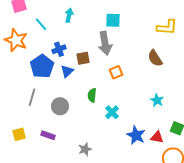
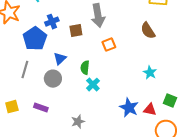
blue triangle: (67, 71) -> (60, 59), moved
cyan cross: (112, 112) -> (93, 85), moved

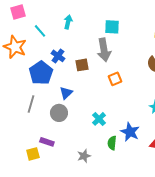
blue cross: (52, 22) -> (58, 56), turned -32
green semicircle: (85, 68) -> (112, 143), moved
yellow square: (12, 107) -> (33, 154), moved
blue star: (129, 108) -> (130, 132), moved

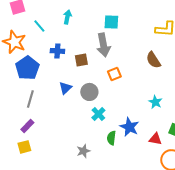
blue cross: (58, 56) -> (57, 51), turned -32
blue pentagon: (41, 73) -> (27, 68), moved
gray circle: (59, 113) -> (89, 92), moved
purple rectangle: (47, 142) -> (27, 126), moved, turned -64
yellow square: (33, 154) -> (24, 147), moved

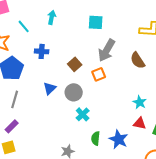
gray arrow: (103, 45) -> (107, 50), moved, turned 40
brown square: (81, 60) -> (75, 64), moved, turned -32
blue star: (129, 127) -> (119, 139), moved
red triangle: (155, 139) -> (140, 123), moved

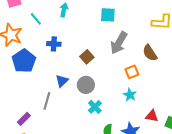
orange square: (99, 74) -> (132, 72), moved
gray line: (15, 99) -> (47, 101), moved
cyan star: (140, 102) -> (130, 95), moved

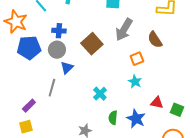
brown square: (87, 57) -> (92, 44), size x1.5
blue pentagon: (24, 61) -> (29, 48), turned 30
gray circle: (86, 85) -> (57, 50), moved

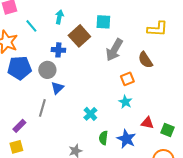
blue cross: (59, 31) -> (58, 50), moved
brown square: (92, 44) -> (79, 36), moved

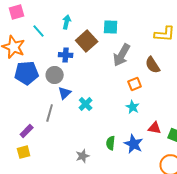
cyan cross: (90, 114) -> (86, 104), moved

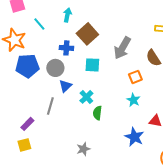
cyan square: (111, 27) -> (92, 65), moved
green semicircle: (111, 143) -> (97, 113), moved

